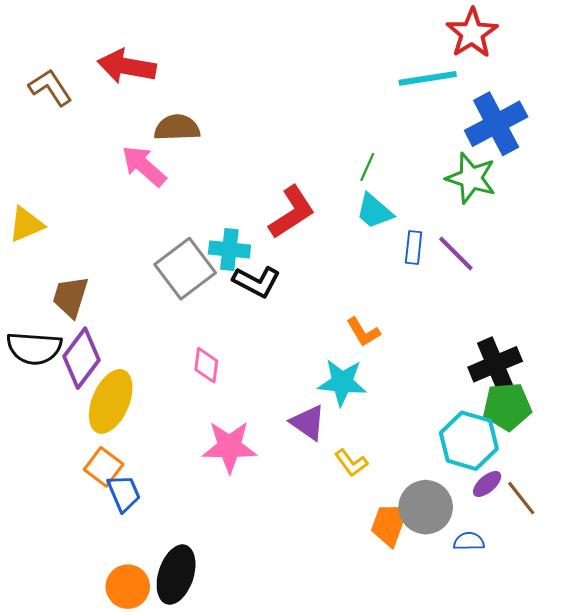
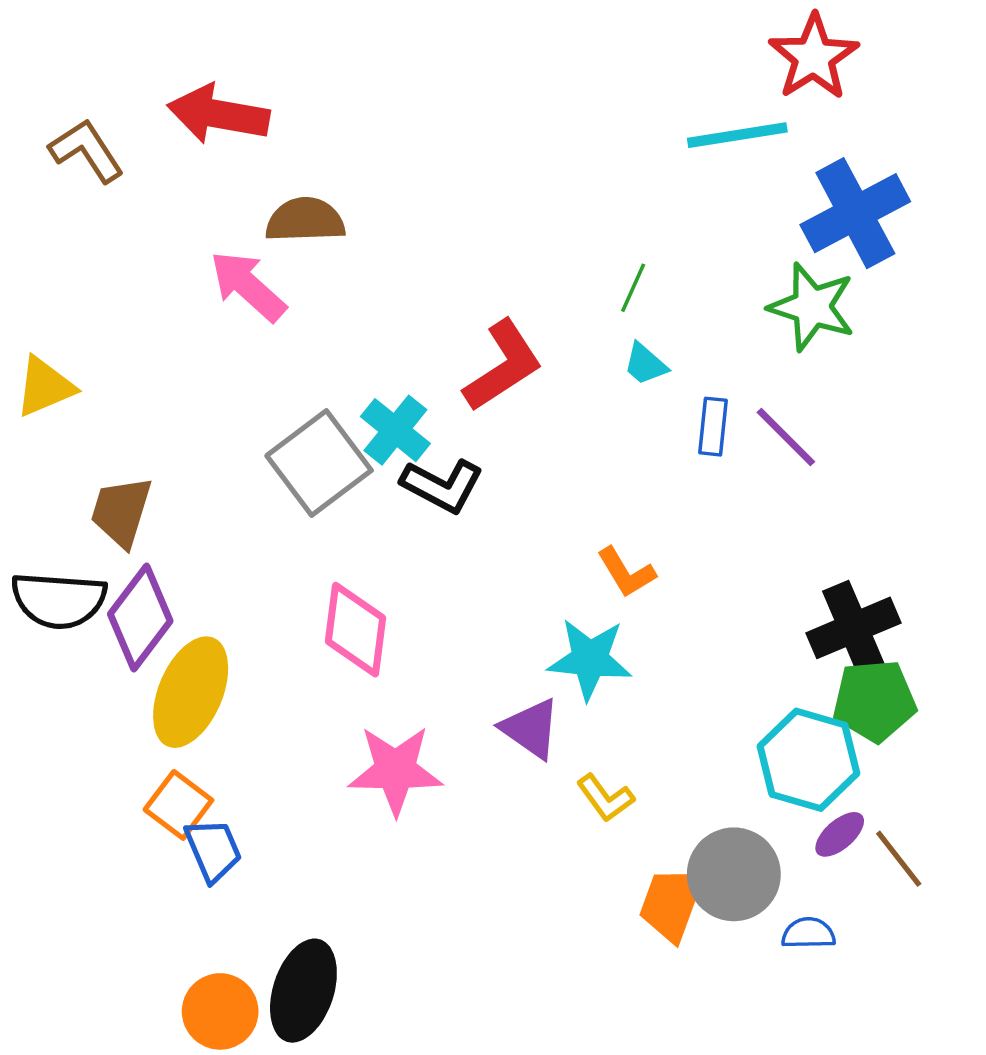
cyan trapezoid: (374, 211) -> (645, 364), size x0.7
cyan cross: (229, 249) -> (395, 430), turned 33
pink diamond: (206, 365) -> (355, 630), size x1.5

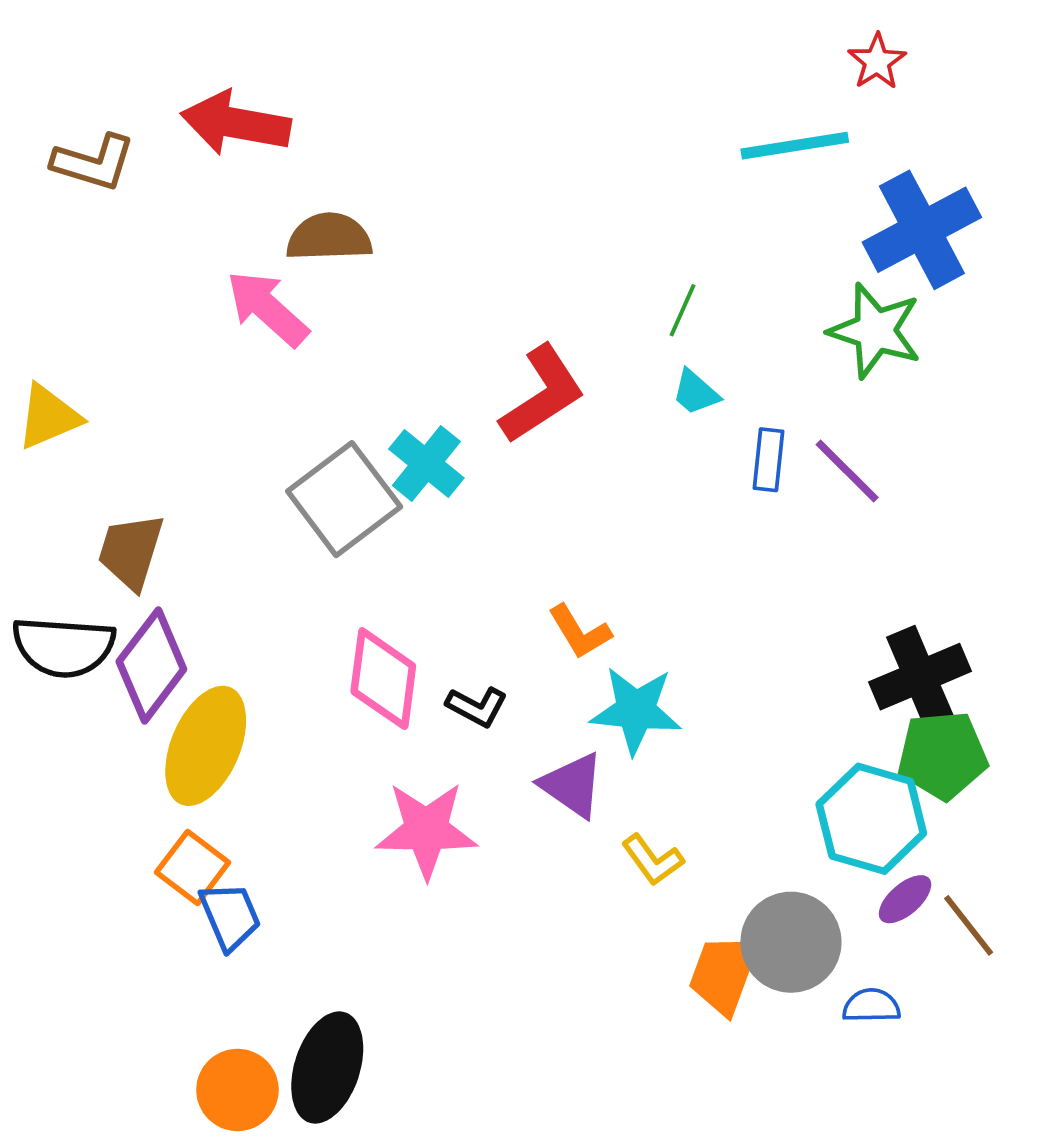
red star: (814, 57) -> (877, 61), size x0.6
brown L-shape: (86, 151) -> (93, 162), turned 140
black L-shape: (442, 486) -> (477, 707), moved, size x0.7
orange L-shape: (626, 572) -> (580, 632), moved

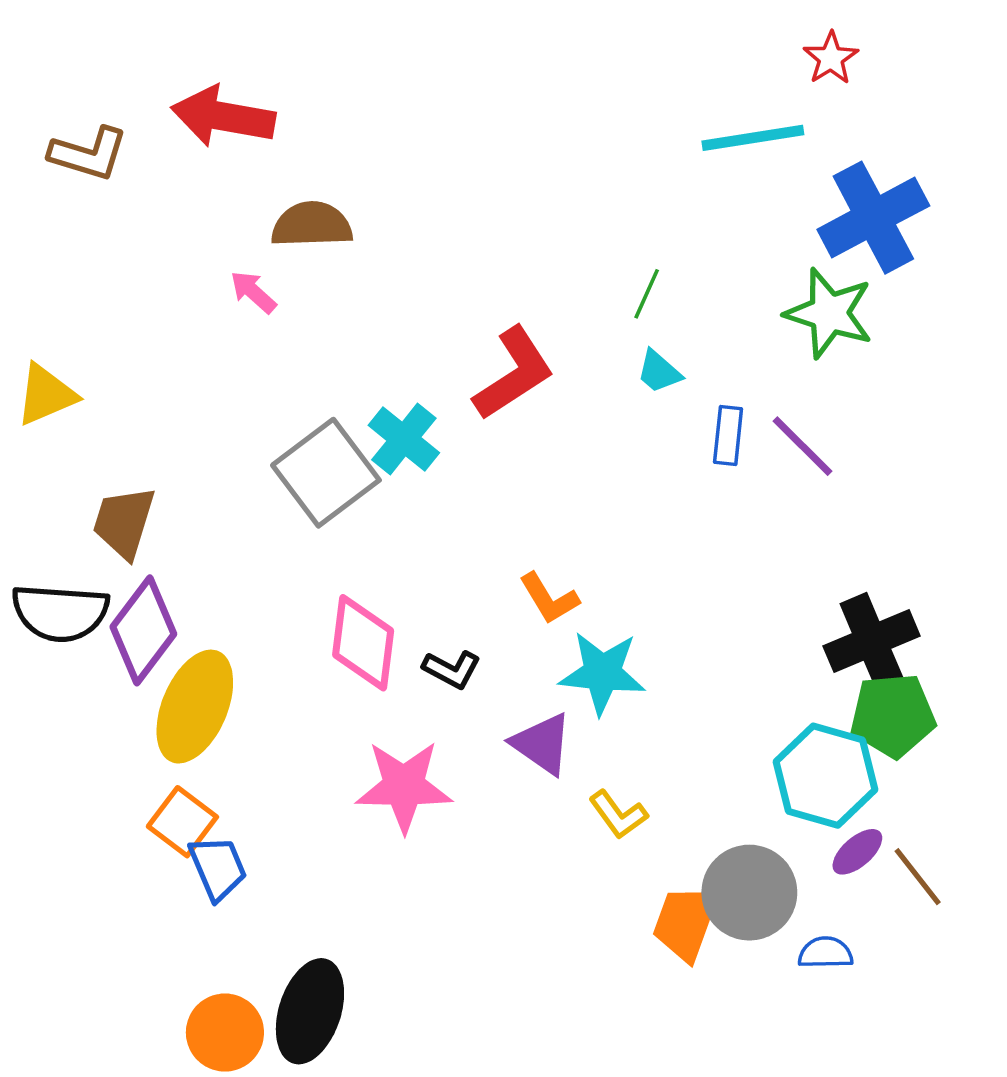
pink arrow: (267, 308) -> (253, 292), size x0.6

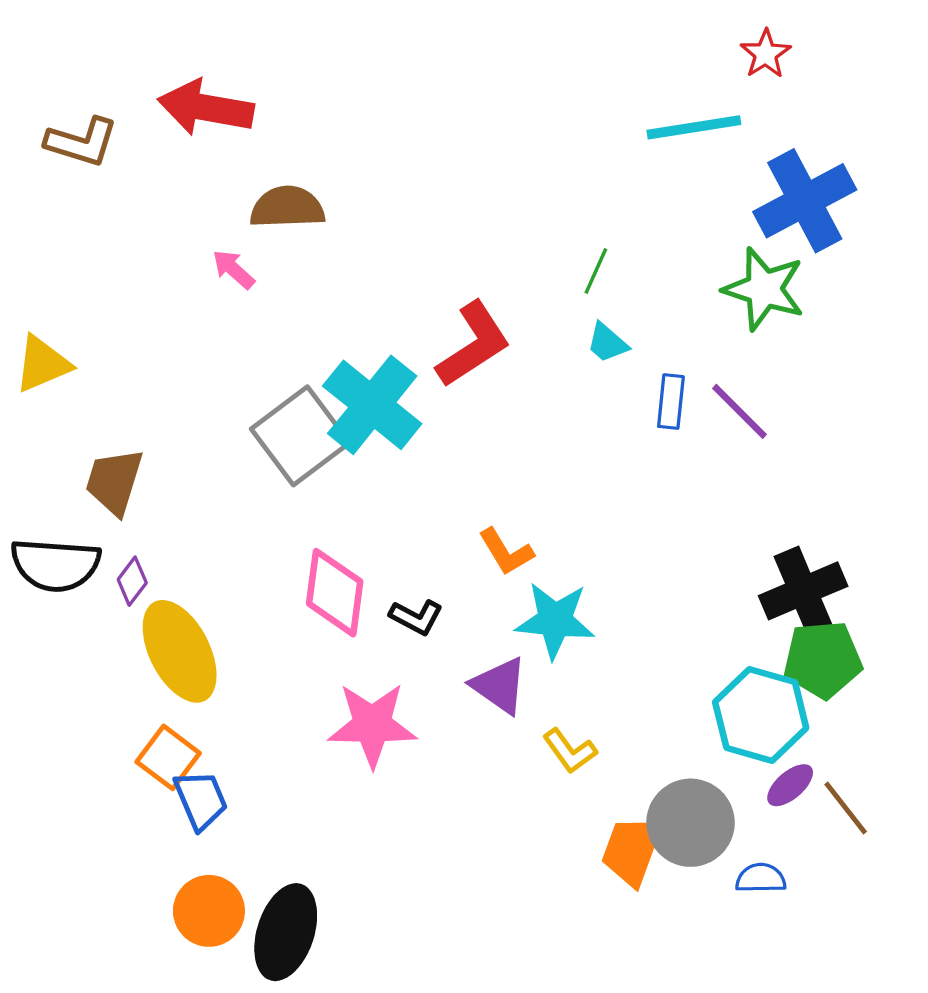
cyan cross: (404, 439) -> (372, 405), size x1.5
purple diamond: (143, 630) -> (132, 581), size x0.5
yellow ellipse: (195, 707) -> (180, 651), turned -50
orange circle: (225, 1033) -> (209, 911), moved

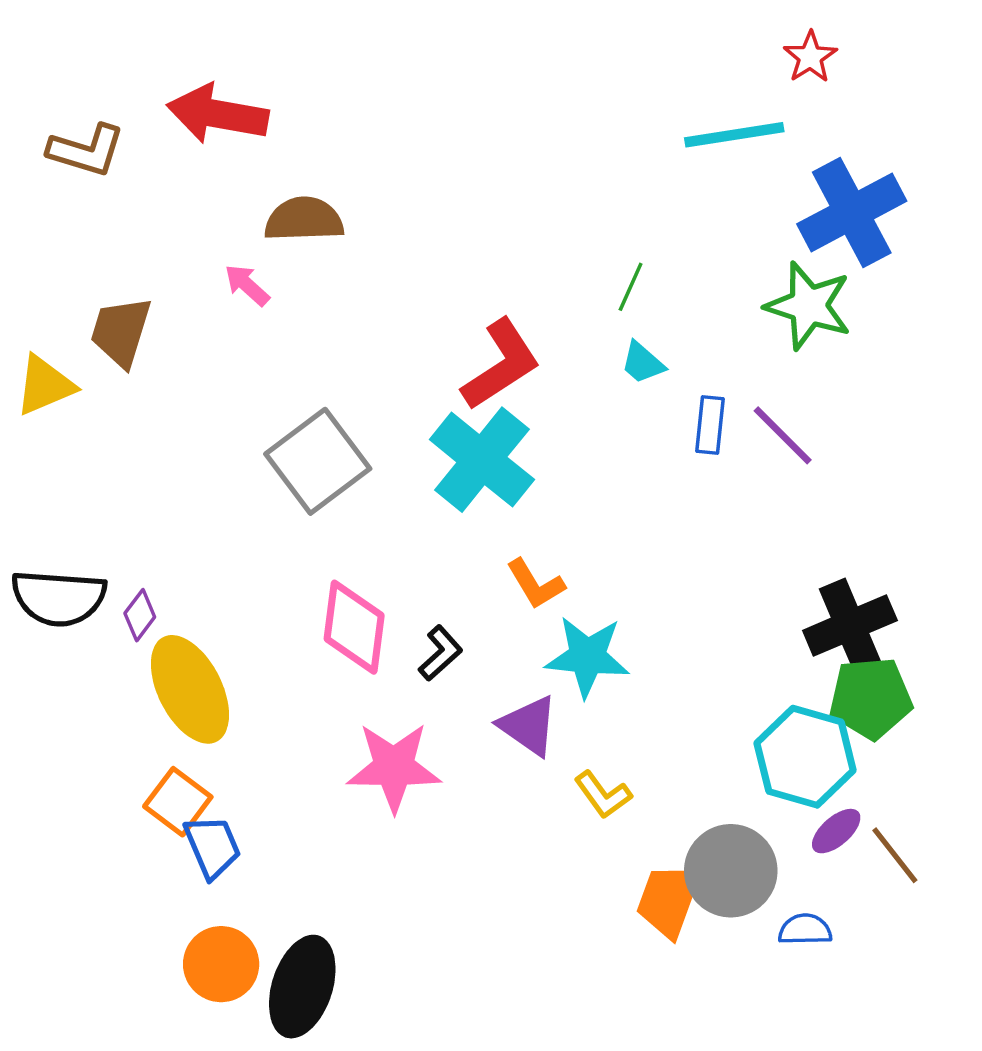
cyan cross: (372, 405) -> (482, 460), moved
brown trapezoid: (114, 482) -> (121, 332), moved
black L-shape: (416, 617) -> (440, 653), turned -70

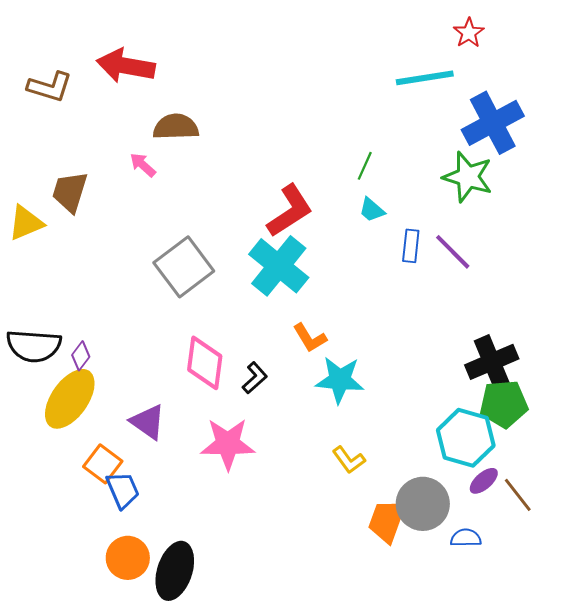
yellow ellipse: (190, 689) -> (70, 399), moved, turned 62
purple triangle: (529, 726) -> (148, 422), moved

